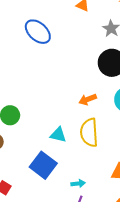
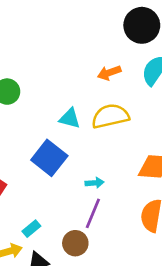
yellow semicircle: (89, 133) -> (110, 116), turned 80

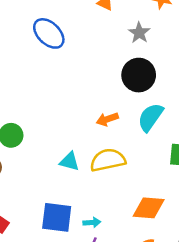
blue square: (49, 158) -> (57, 217), moved, turned -32

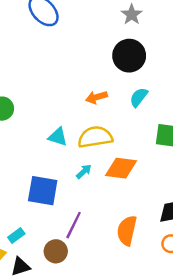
cyan semicircle: (150, 117) -> (139, 97), size x0.7
orange diamond: (149, 208) -> (121, 168), moved
cyan arrow: (92, 222) -> (84, 171), moved, turned -42

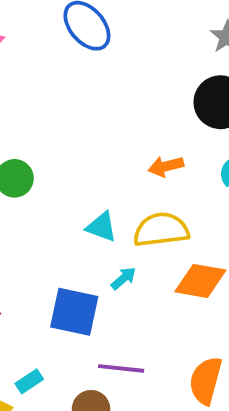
cyan arrow: (84, 171) -> (124, 278), moved
purple line: (74, 225) -> (121, 368), turned 68

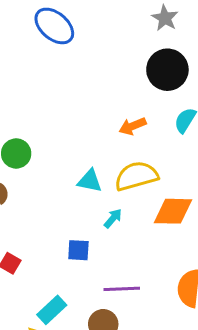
blue square: (74, 312) -> (78, 250), size x0.6
cyan rectangle: (29, 381) -> (52, 310), size x1.4

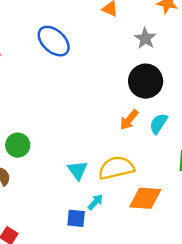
orange arrow: (133, 126) -> (129, 120), moved, turned -30
cyan triangle: (90, 181) -> (78, 170), turned 40
blue square: (78, 250) -> (76, 218), moved

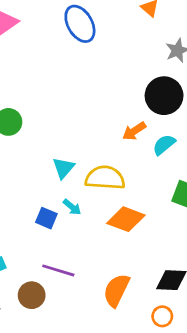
cyan arrow: (95, 202) -> (72, 207), turned 70

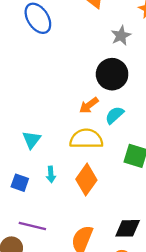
yellow semicircle: (105, 178) -> (86, 139), moved
cyan arrow: (72, 207) -> (51, 174), moved, turned 49
orange diamond: (126, 219) -> (86, 180), turned -72

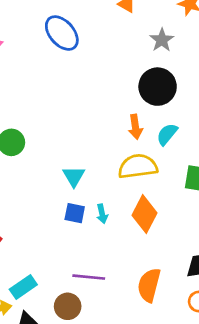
orange arrow: (89, 105) -> (135, 127), turned -54
blue square: (20, 183) -> (75, 213), moved

